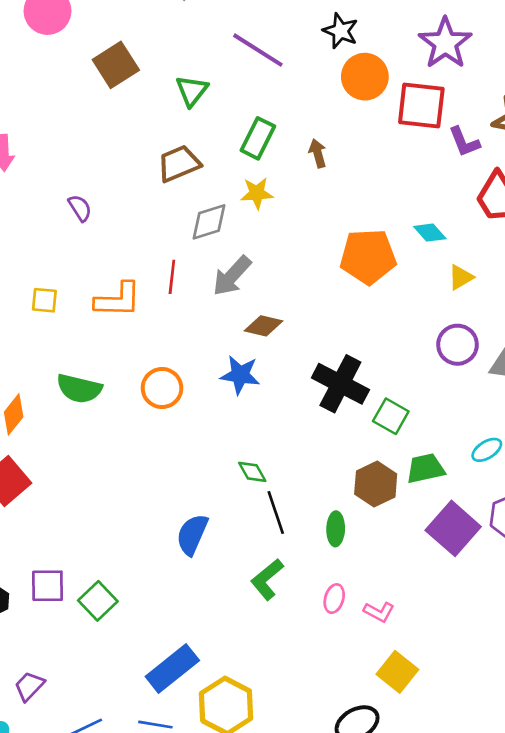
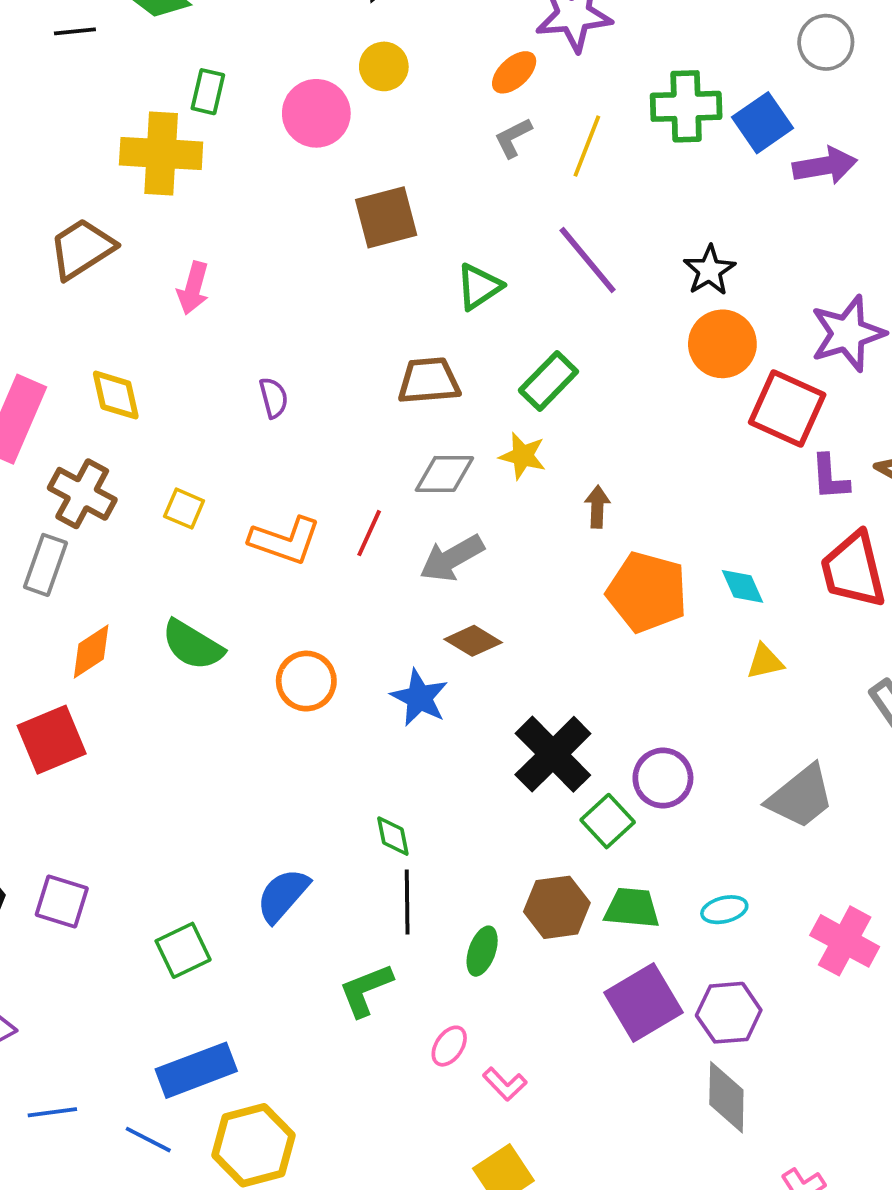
brown arrow: (318, 153) -> (597, 507), moved
purple circle: (457, 345) -> (663, 778), moved
green square: (98, 601) -> (183, 950), moved

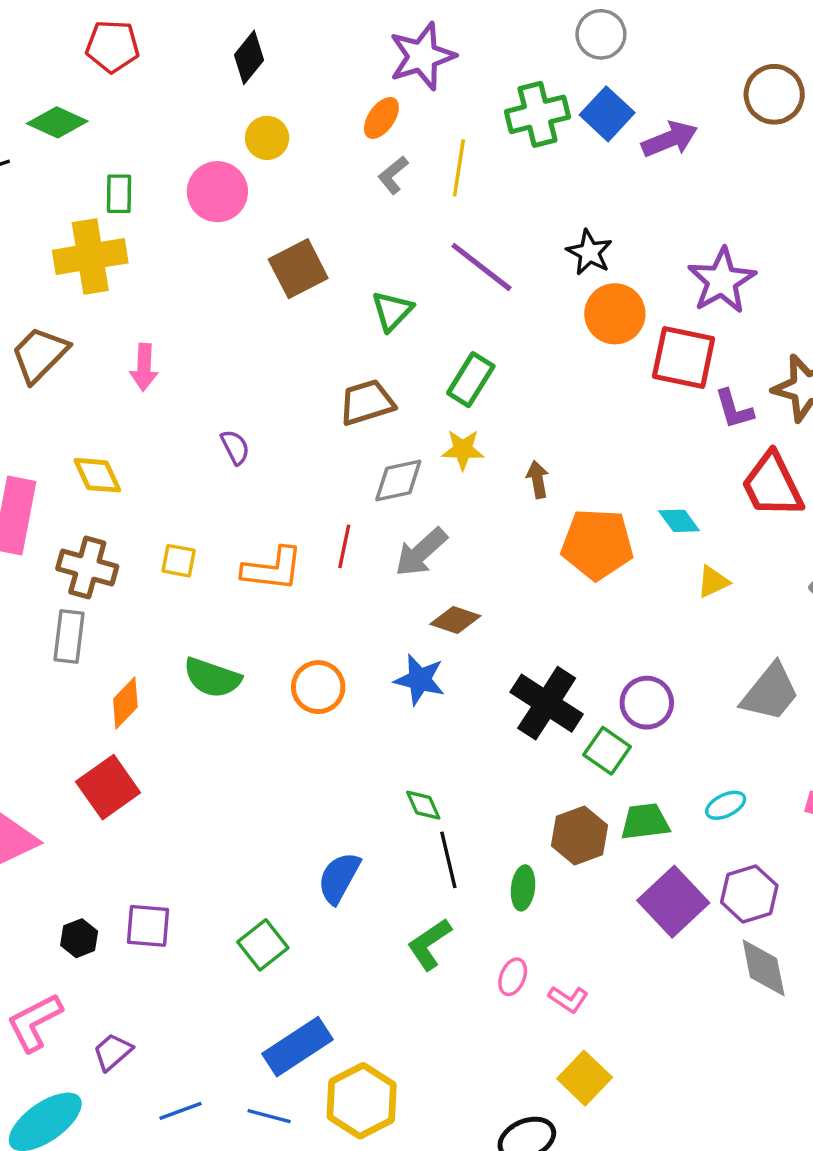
gray circle: (826, 42) -> (601, 34), moved

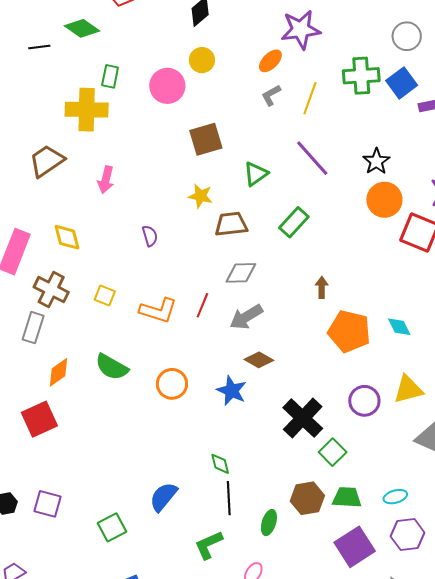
yellow star: (463, 450) -> (200, 196), moved
yellow triangle: (713, 582) -> (408, 389), moved, size x1.5
purple circle: (647, 703) -> (364, 401), moved
purple hexagon: (749, 894) -> (408, 534), moved

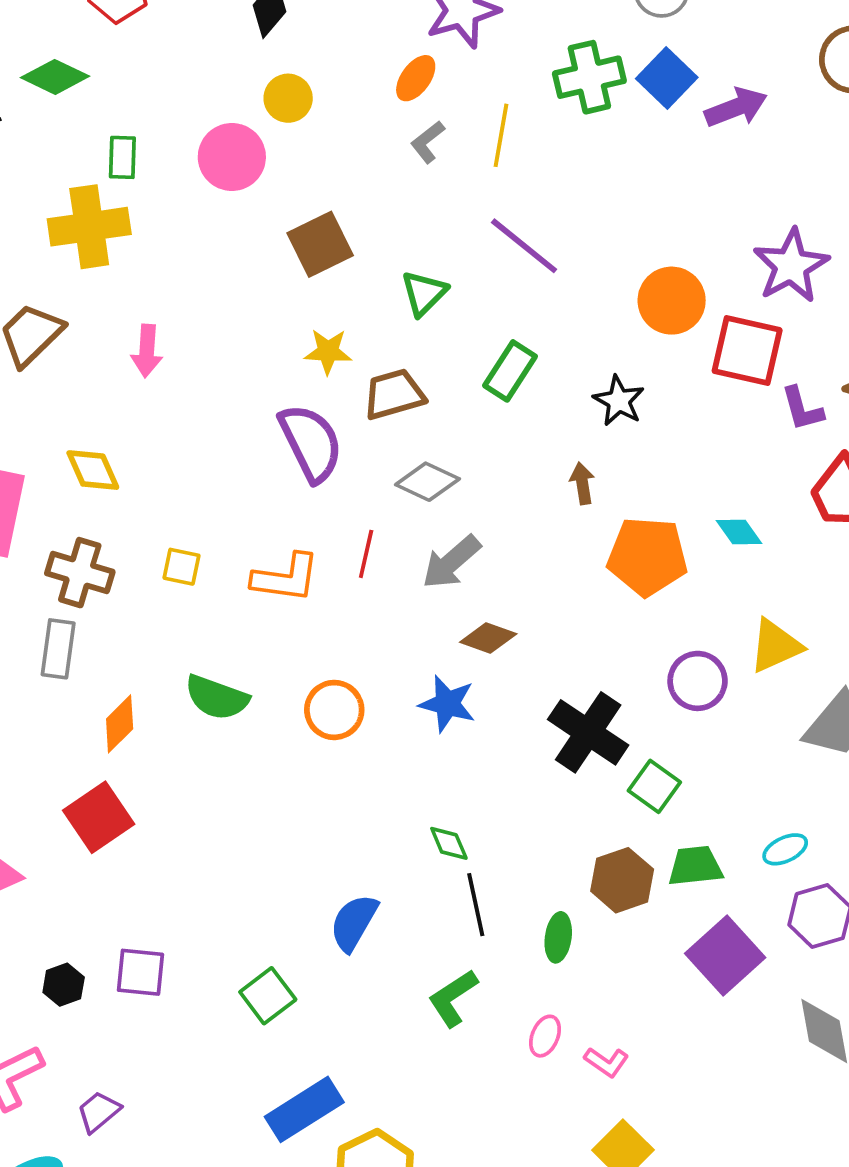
black star: (376, 161) -> (619, 401), moved
purple semicircle: (150, 236) -> (311, 443), moved, size x2.0
gray diamond: (241, 273) -> (427, 482), turned 36

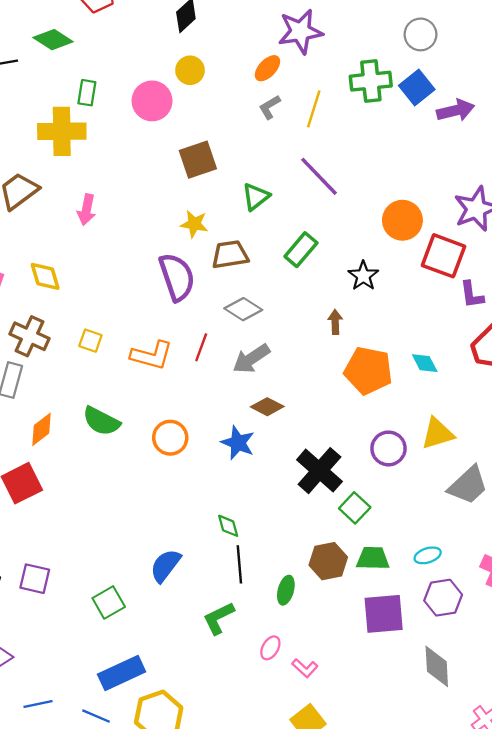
purple square: (725, 955) -> (384, 614), turned 30

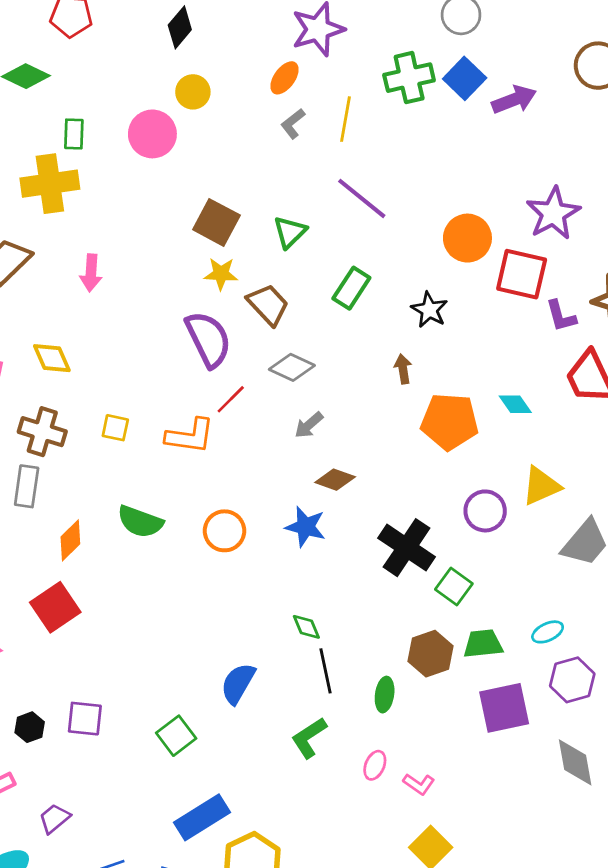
brown square: (198, 160) -> (216, 222), moved, turned -36
brown trapezoid: (230, 255) -> (268, 305), turned 63
red line: (201, 347) -> (231, 399), moved, turned 32
gray arrow: (251, 359) -> (309, 425), size x0.7

